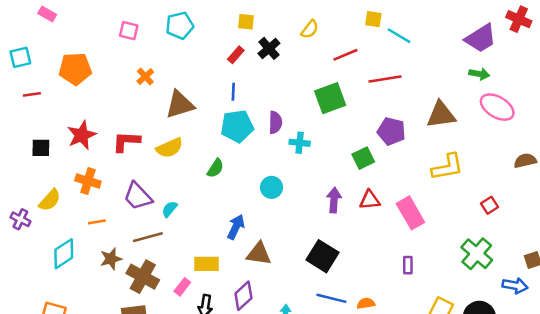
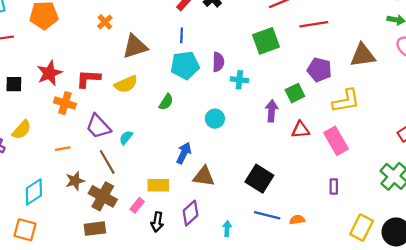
yellow L-shape: (447, 167) -> (346, 101), moved
orange cross: (88, 181) -> (65, 103), moved
purple arrow: (334, 200) -> (272, 111), moved
brown line: (148, 237) -> (107, 162), turned 75
cyan diamond: (64, 254) -> (34, 192), moved

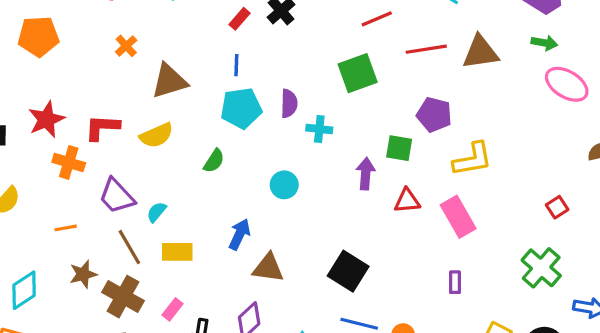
brown triangle: (363, 55) -> (481, 52), moved
green square: (295, 93) -> (399, 148), turned 36
yellow rectangle: (158, 185) -> (177, 252), moved

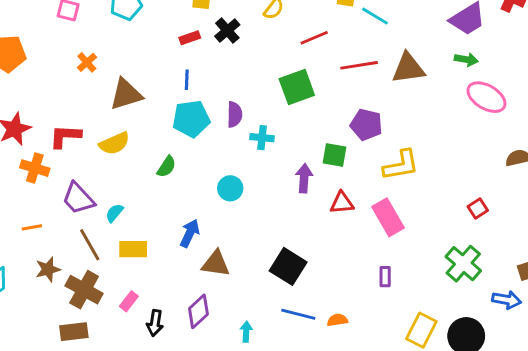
red rectangle: (240, 19) -> (190, 38), turned 30

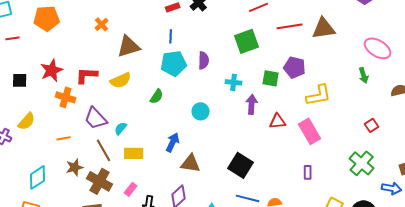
green arrow: (466, 59) -> (364, 75), moved, turned 63
cyan cross: (262, 138) -> (234, 82), moved
green square: (334, 155) -> (271, 78), moved

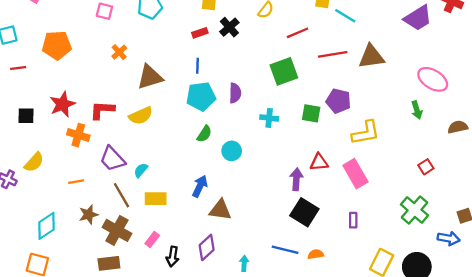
green semicircle: (157, 96) -> (204, 134), moved
purple arrow: (252, 104) -> (296, 179), moved
black square: (241, 165) -> (304, 212), moved

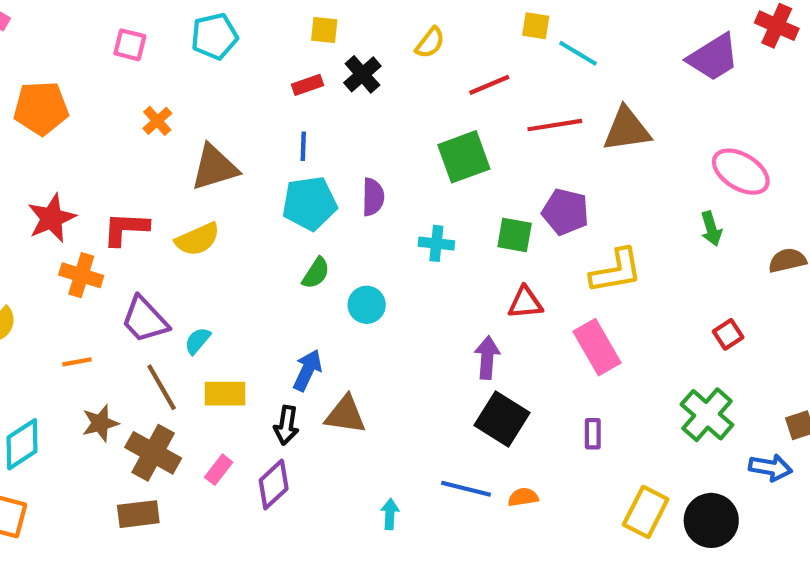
red triangle: (319, 162) -> (525, 303), moved
purple diamond: (207, 247) -> (274, 484), moved
black arrow: (173, 257) -> (286, 425), moved

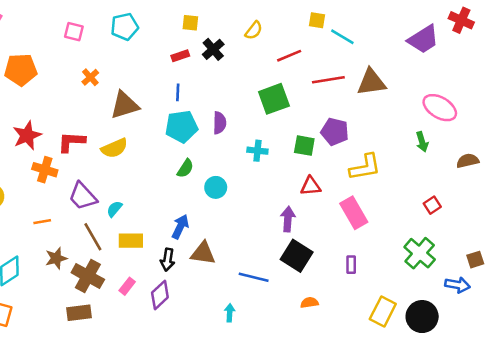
blue line: (466, 489) -> (254, 277), moved

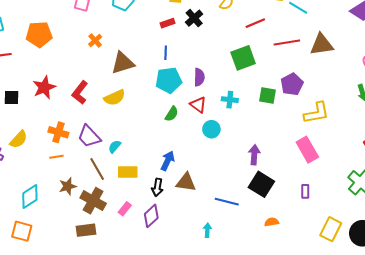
purple pentagon: (335, 132) -> (292, 84), turned 30
red L-shape: (71, 142) -> (80, 92), turned -55
orange cross: (45, 170) -> (58, 132), moved
red triangle: (311, 186) -> (198, 105), moved, turned 42
cyan circle: (216, 187) -> (211, 129), moved

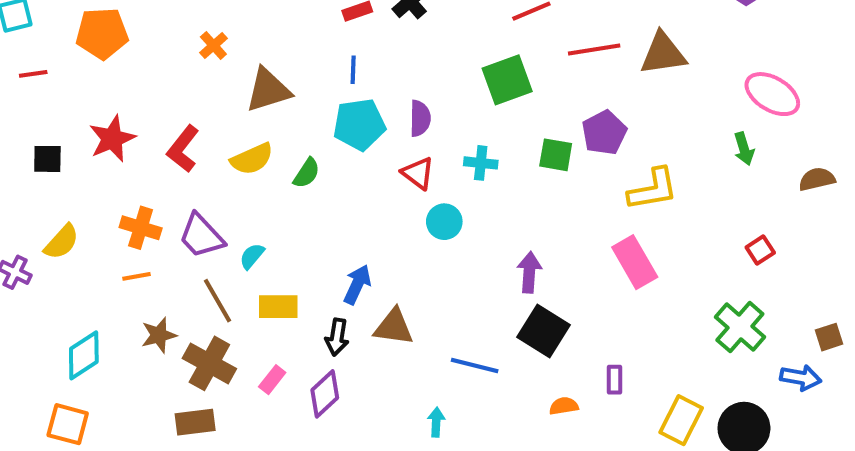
green semicircle: (172, 114) -> (307, 173), moved
purple rectangle: (305, 191) -> (614, 380), moved

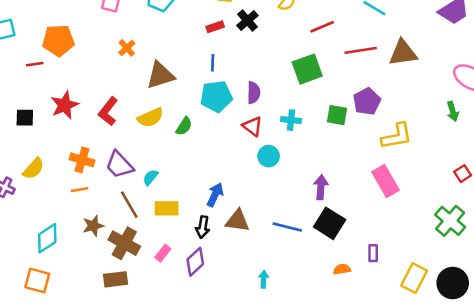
red line: (33, 74) -> (35, 64), moved
blue line: (475, 365) -> (287, 227), moved

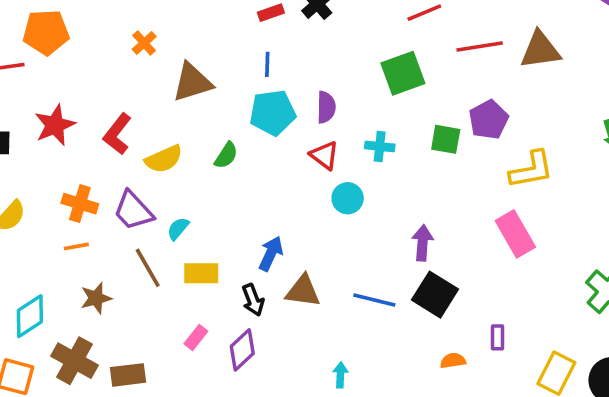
yellow semicircle: (150, 118) -> (164, 159), moved
black arrow: (203, 227) -> (253, 300), turned -30
brown cross: (124, 243) -> (75, 361), moved

